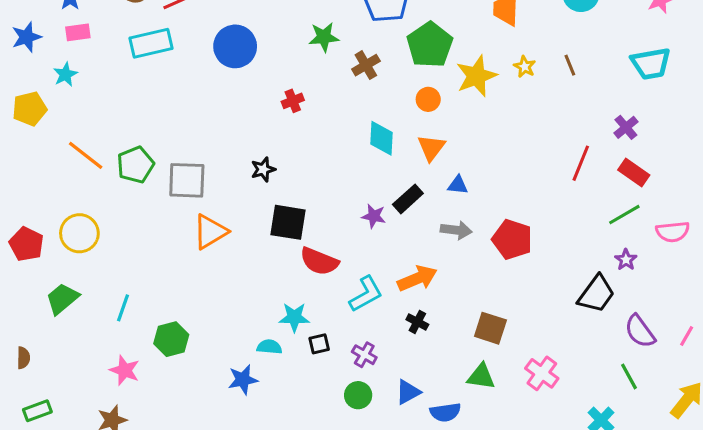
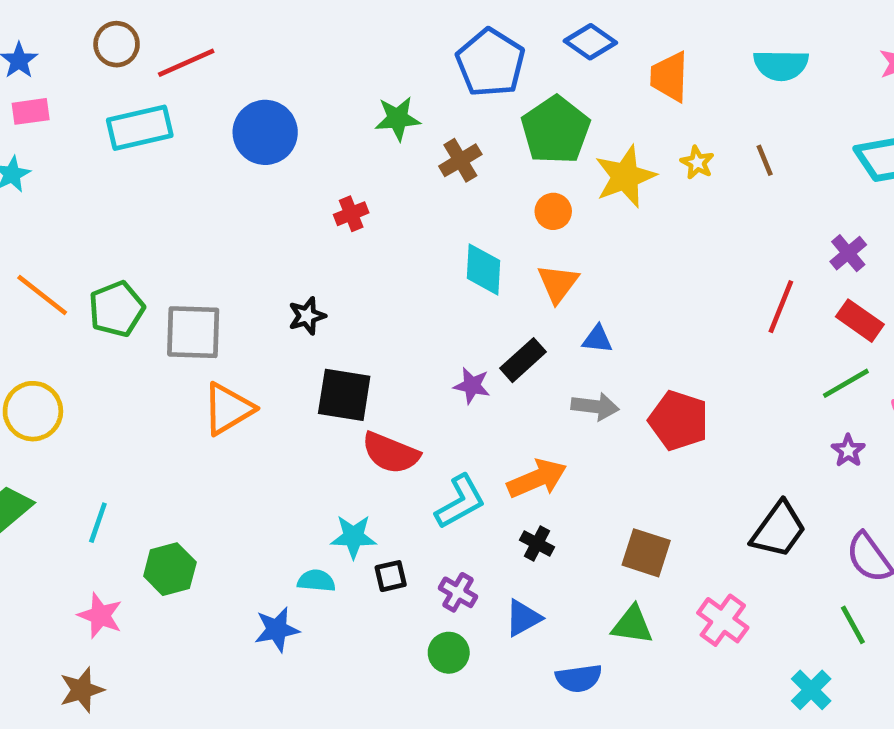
black trapezoid: (596, 294) -> (779, 530), moved
blue triangle: (408, 392) -> (523, 618), moved

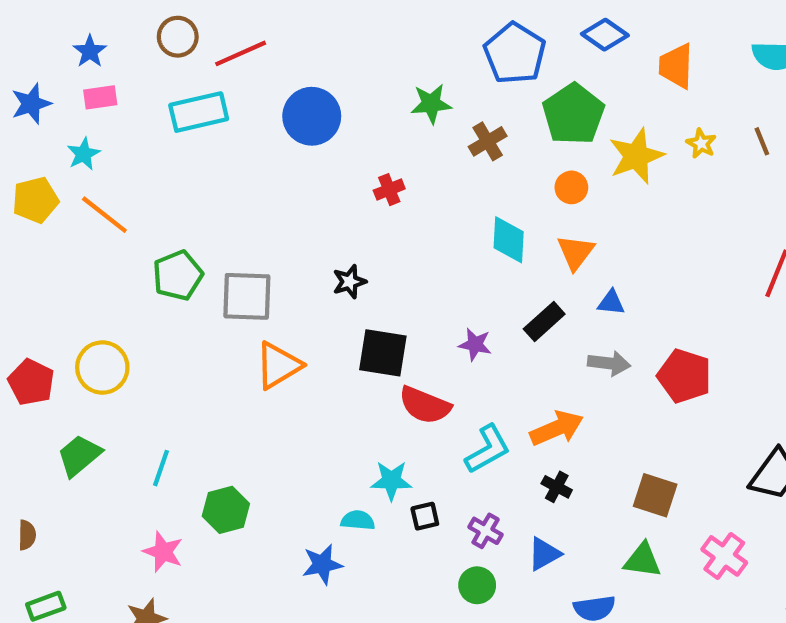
orange line: (42, 295) -> (104, 215), moved
purple star: (472, 386) -> (475, 344), moved

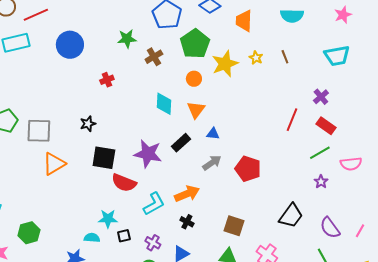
purple star: (475, 344) -> (148, 154), size x1.8
gray arrow: (609, 363) -> (212, 163), turned -42

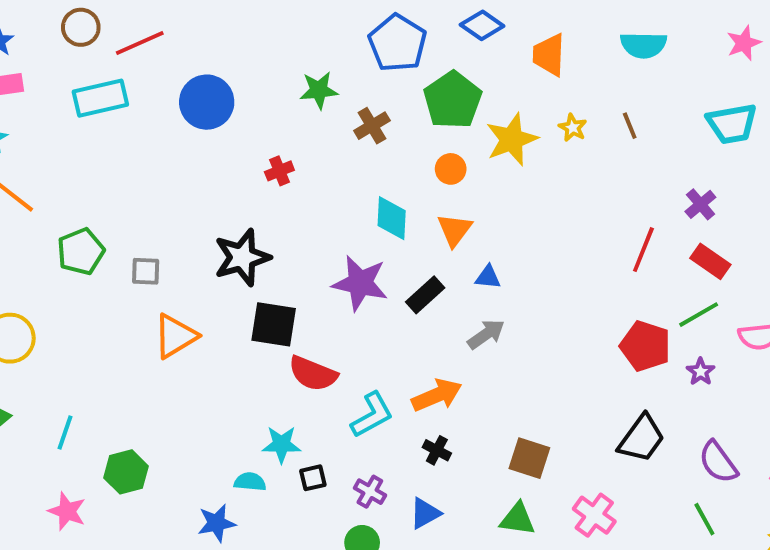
black star: (88, 124) -> (242, 257), size x1.8
gray square: (39, 131) -> (146, 271), size x0.6
purple star: (148, 154) -> (360, 283), moved
red pentagon: (248, 169) -> (645, 346), moved

